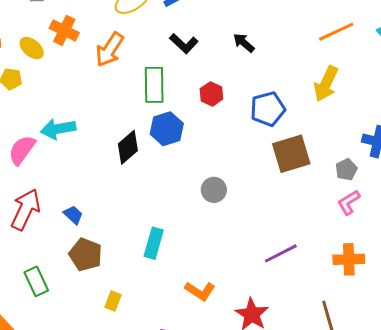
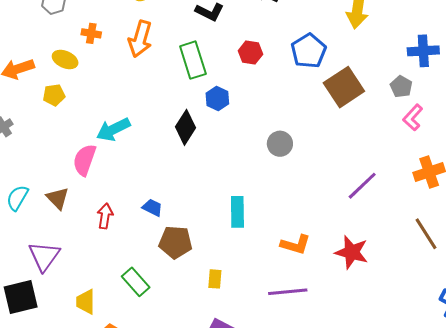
orange cross: (64, 30) -> (91, 33), size x0.7
blue hexagon: (167, 129) -> (217, 98), size x0.7
red arrow: (26, 209) -> (105, 216), size x0.6

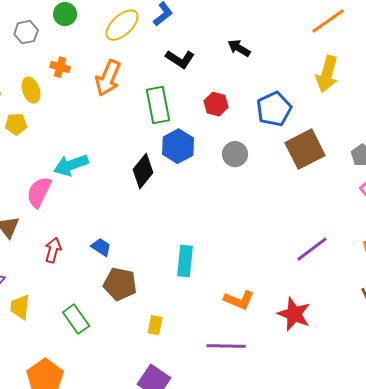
yellow ellipse: (65, 59) -> (31, 90), turned 40
blue hexagon: (217, 98) -> (178, 146), size x1.4
gray circle: (280, 144) -> (235, 154), moved
yellow trapezoid: (86, 302) -> (20, 307), moved

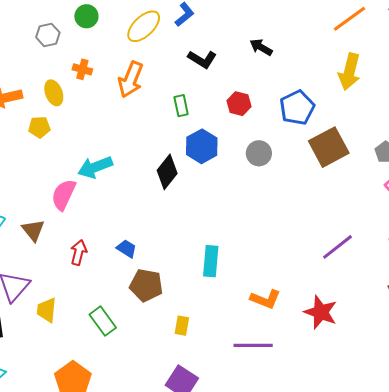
green rectangle: (158, 105) -> (181, 106), size x0.6

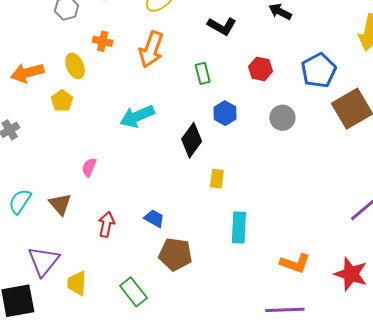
yellow pentagon: (39, 127) -> (62, 101), turned -30
blue hexagon: (202, 146) -> (225, 113), size x0.7
cyan arrow: (95, 167) -> (137, 116), moved
pink semicircle: (64, 195) -> (89, 167), size x0.6
yellow rectangle: (182, 326) -> (217, 179), moved

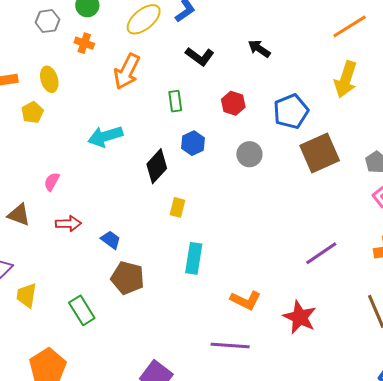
orange cross: (103, 41) -> (84, 43), moved
brown triangle: (60, 204) -> (19, 215), turned -35
red arrow: (106, 224) -> (68, 224), moved, turned 70

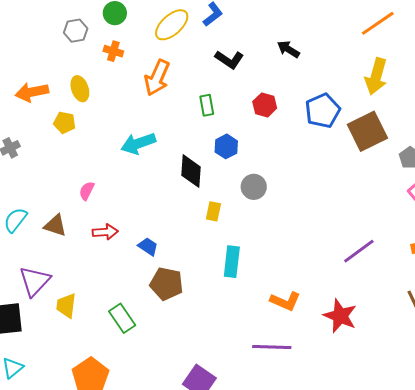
yellow pentagon: (32, 112) -> (65, 123), turned -30
brown square: (320, 153) -> (367, 131), moved
gray circle: (249, 154) -> (254, 187), moved
black diamond: (157, 166) -> (191, 171), turned -36

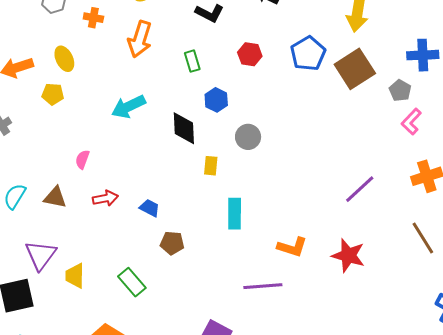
brown pentagon: (167, 284) -> (172, 243), size x0.7
purple line: (272, 347) -> (263, 286), moved

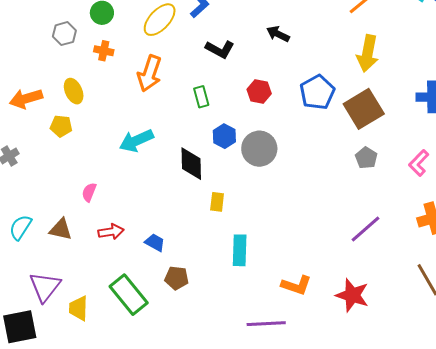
gray pentagon: (400, 91) -> (366, 158), moved
gray circle: (248, 137) -> (259, 149), moved, size x1.4
green rectangle: (132, 282) -> (129, 295), moved, size x1.4

